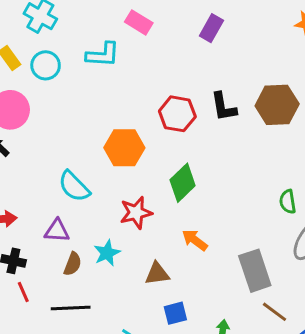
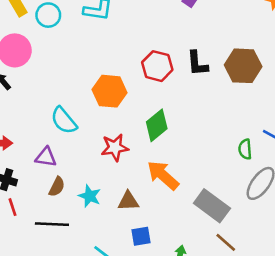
orange arrow: (195, 240) -> (163, 175), size x1.5
cyan star: (107, 253) -> (90, 196), moved, turned -30
gray rectangle: (255, 271) -> (212, 206), turned -40

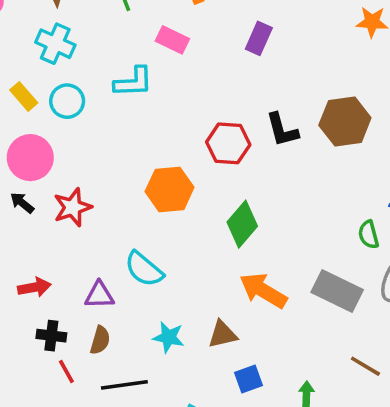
cyan semicircle: (64, 121) -> (144, 269), moved
red star: (115, 147) -> (73, 207), moved
brown semicircle: (57, 187) -> (100, 340), moved
gray rectangle: (212, 206) -> (337, 291), moved

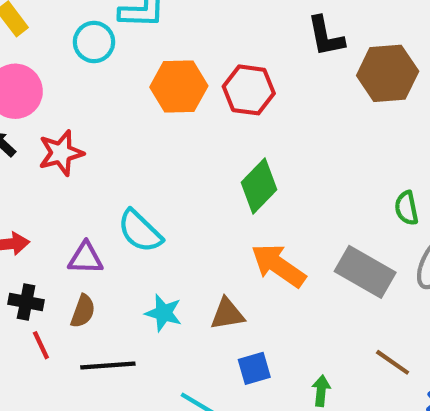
cyan circle: (67, 101) -> (94, 42), moved
black L-shape: (282, 130) -> (326, 36), moved
orange hexagon: (170, 189) -> (179, 87), moved

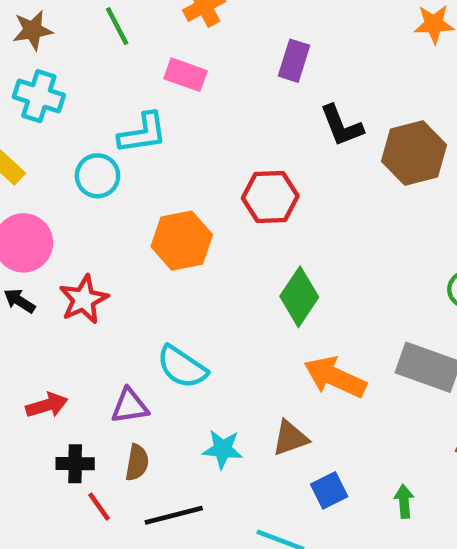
orange hexagon: (179, 87) -> (182, 241), moved

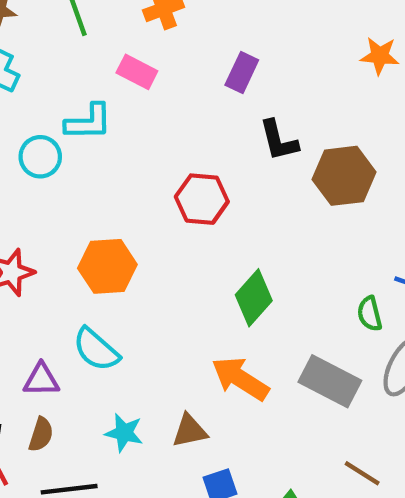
orange hexagon: (182, 241) -> (107, 266), moved
green diamond: (299, 297) -> (254, 298), moved

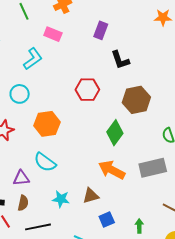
cyan L-shape: (89, 122) -> (33, 59), turned -30
cyan circle: (40, 157) -> (20, 94), moved
brown hexagon: (344, 176) -> (136, 100), moved
gray rectangle: (330, 381) -> (153, 168), turned -36

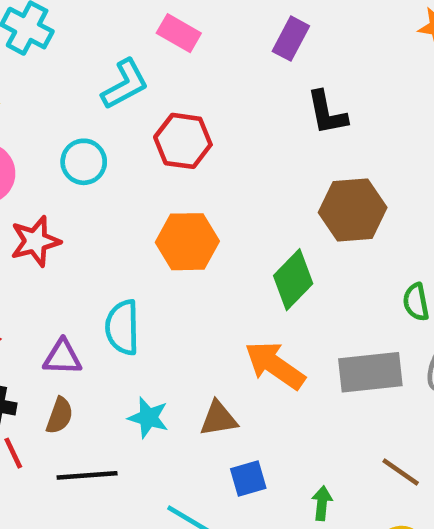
red hexagon: (87, 90) -> (183, 141), moved
orange hexagon: (47, 124) -> (187, 242), moved
cyan semicircle: (45, 162) -> (122, 327), turned 45

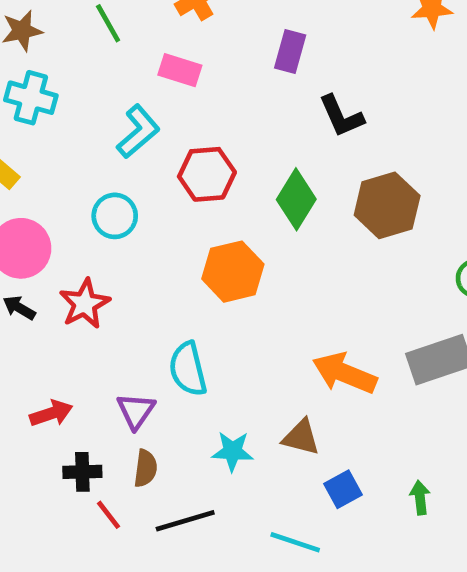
green diamond: (293, 280) -> (296, 199), moved
purple triangle: (62, 357) -> (136, 411), turned -45
brown triangle: (218, 419) -> (301, 437), turned 36

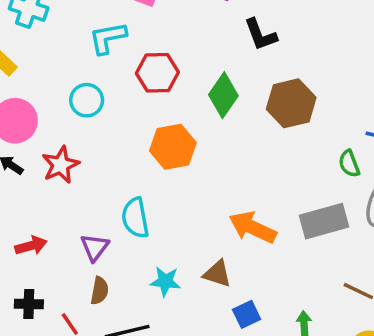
cyan L-shape: (138, 132) -> (108, 38), turned -153
black cross: (82, 472) -> (29, 304), moved

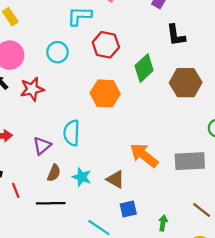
brown semicircle: (100, 291) -> (54, 173), moved

